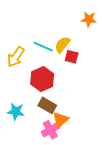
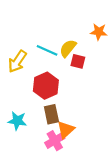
orange star: (89, 19) -> (99, 32), moved
brown rectangle: (47, 105) -> (51, 114), turned 48

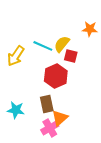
red hexagon: (46, 86) -> (56, 76), moved

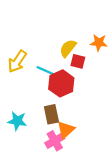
orange star: (90, 29) -> (99, 43), moved
cyan line: (43, 46) -> (47, 71), moved

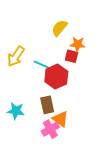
orange star: (99, 43) -> (78, 44), moved
yellow semicircle: (68, 48) -> (59, 28), moved
orange triangle: (66, 130) -> (60, 119), turned -42

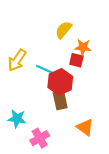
brown rectangle: (47, 105) -> (60, 100), moved
orange triangle: (60, 119) -> (85, 127), moved
pink cross: (50, 129) -> (40, 138), moved

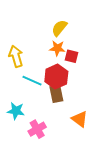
orange star: (83, 47) -> (57, 48), moved
yellow arrow: (17, 60) -> (16, 56), turned 130
cyan line: (46, 70) -> (32, 81), moved

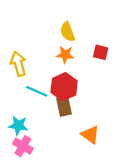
yellow semicircle: (59, 28) -> (67, 32), turned -60
red square: (72, 56) -> (101, 52), moved
pink cross: (37, 129) -> (23, 146), moved, turned -30

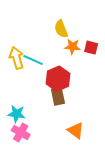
orange star: (65, 55) -> (72, 47), moved
cyan line: (37, 91) -> (33, 60), moved
orange triangle: (90, 135) -> (76, 130), moved

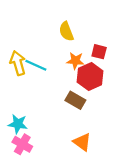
orange star: (72, 47) -> (75, 61), moved
red hexagon: (58, 79) -> (90, 77), moved
brown rectangle: (58, 96) -> (75, 100), moved, turned -48

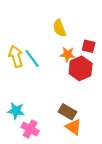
cyan line: (36, 65) -> (32, 58), turned 30
brown rectangle: (75, 100) -> (67, 112), moved
pink cross: (22, 144) -> (30, 129), moved

